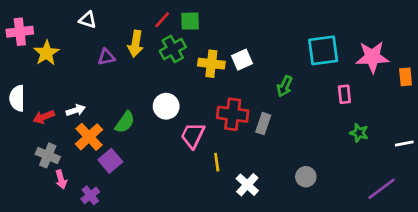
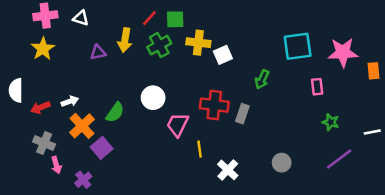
pink cross: (20, 32) -> (45, 16), moved
yellow cross: (211, 64) -> (198, 43), moved
purple line: (382, 189) -> (339, 159), moved

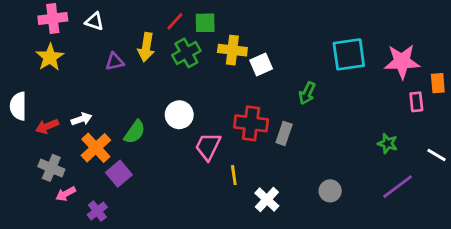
pink rectangle: (317, 87) -> (416, 102), moved
white line: (372, 132) -> (436, 155), turned 42
pink arrow: (56, 165) -> (66, 194), turned 77

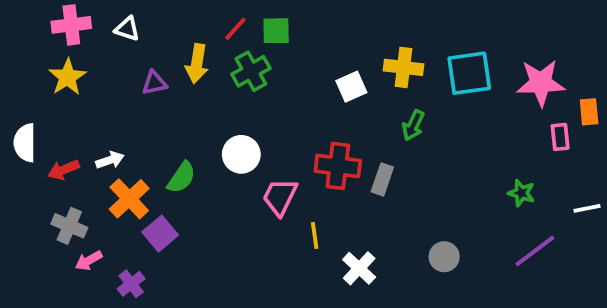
yellow cross: (232, 50) -> (404, 67), moved
white line: (436, 155) -> (587, 208), turned -42

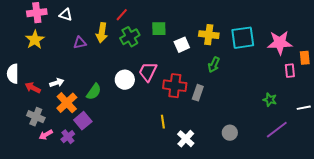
green square: (276, 31) -> (159, 29), moved
red arrow: (64, 170) -> (33, 88), turned 49
pink trapezoid: (280, 197) -> (148, 72), moved
purple cross: (131, 284) -> (68, 137), moved

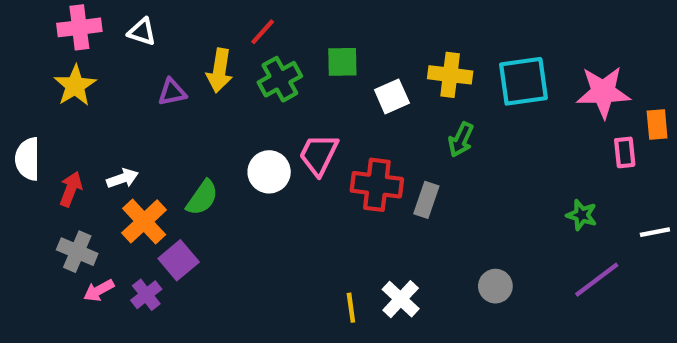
red arrow: (33, 88) -> (71, 189), turned 84
yellow line: (163, 122) -> (351, 308), moved

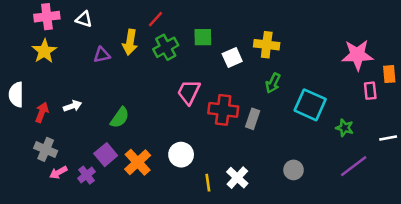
cyan square: (523, 81) -> (310, 105), moved, turned 32
white circle: (269, 172) -> (181, 155), moved
orange cross: (144, 221) -> (138, 162), moved

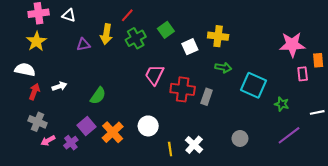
green square: (203, 37) -> (166, 30), turned -35
green arrow: (273, 83) -> (223, 68), turned -105
white semicircle: (16, 95) -> (25, 70), moved, turned 102

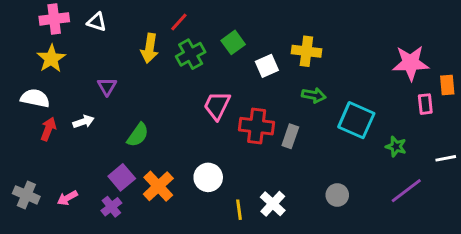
purple triangle: (83, 45) -> (107, 86), moved, turned -48
gray cross: (38, 122) -> (26, 195), moved
purple cross: (71, 143) -> (111, 207), moved

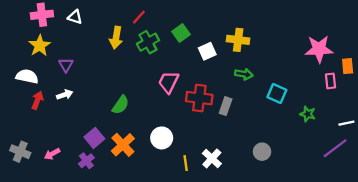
purple triangle: (107, 86) -> (66, 65), moved
cyan square: (356, 120) -> (277, 93), size x0.7
green semicircle: (138, 135) -> (121, 105), moved
purple line: (406, 191) -> (335, 148), moved

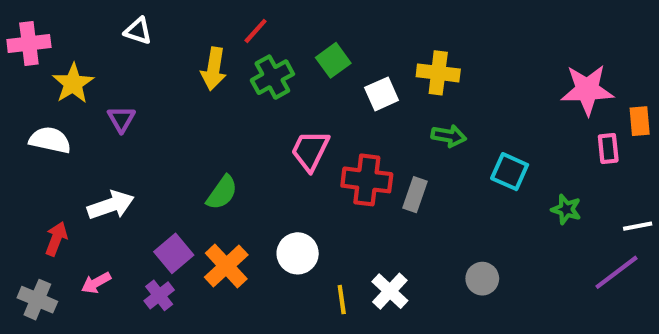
pink cross: (42, 15) -> (29, 44), moved
white arrow: (65, 95) -> (111, 205), moved, size x1.5
red arrow: (37, 100) -> (56, 239), moved
gray cross: (20, 152) -> (37, 300), moved

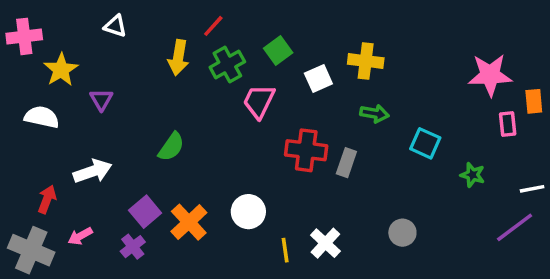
pink trapezoid: (310, 151) -> (259, 101), moved
green semicircle: (222, 193) -> (171, 147), moved
gray cross: (37, 300) -> (31, 250), size x1.4

